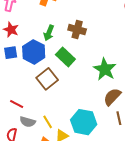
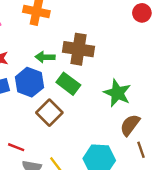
brown cross: (77, 30) -> (79, 49), size x1.4
green arrow: (49, 33) -> (45, 57), turned 77

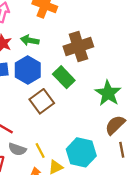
brown cross: (79, 49) -> (78, 47), turned -36
green arrow: (45, 57) -> (30, 40), moved

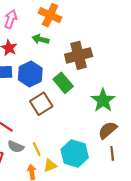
green arrow: (30, 40) -> (41, 39), moved

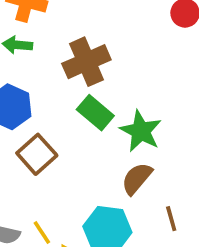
green rectangle: (63, 83) -> (95, 113), moved
brown semicircle: (108, 130) -> (137, 178), moved

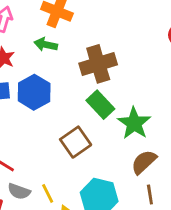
brown square: (37, 154) -> (76, 142), moved
brown semicircle: (137, 178) -> (144, 162), moved

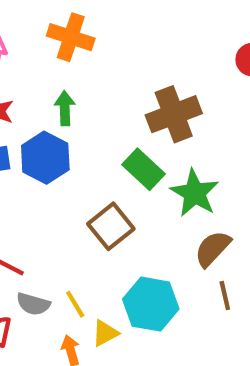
green arrow: (46, 45) -> (65, 108), moved, turned 80
brown cross: (98, 64) -> (174, 114), moved

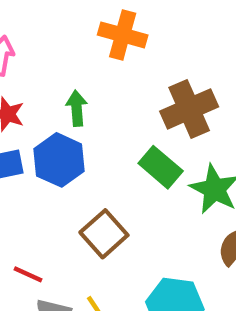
orange cross: (71, 37) -> (123, 35), moved
brown square: (111, 226) -> (104, 234), moved

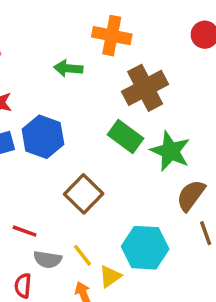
orange cross: (123, 35) -> (112, 36), moved
green arrow: (77, 108) -> (68, 68), moved, turned -76

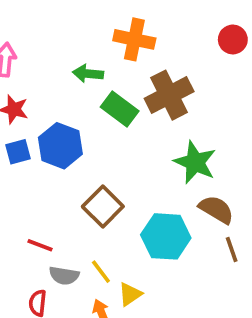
green rectangle: (125, 137) -> (120, 109), moved
brown semicircle: (191, 195) -> (216, 209), turned 84
cyan hexagon: (145, 248) -> (166, 236), moved

